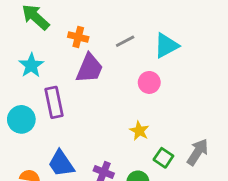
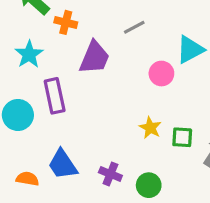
orange cross: (78, 37) -> (66, 22), moved
cyan triangle: (166, 46) -> (190, 50), moved
green square: (163, 158) -> (182, 137), moved, turned -30

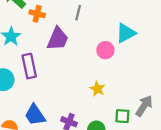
gray line: (134, 27) -> (78, 13), moved, turned -49
green square: (182, 137) -> (122, 116), moved

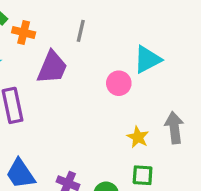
yellow star: (97, 89) -> (138, 137), moved
gray arrow: (144, 106) -> (174, 128), moved, turned -40

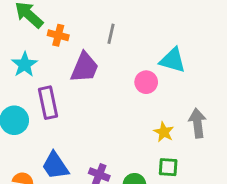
cyan triangle: (147, 59) -> (173, 60), turned 44

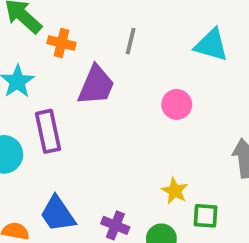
cyan triangle: (173, 60) -> (211, 45), moved
yellow star: (164, 132) -> (175, 191), moved

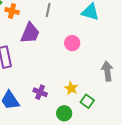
green square: (206, 216) -> (87, 101), turned 32
purple cross: (115, 225) -> (40, 92), moved

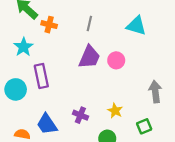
purple trapezoid: (30, 33) -> (89, 57), moved
green square: (87, 101) -> (144, 126), moved, turned 32

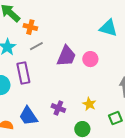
gray line: (89, 23) -> (36, 46), moved, turned 48

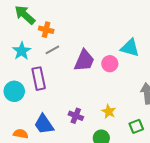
cyan triangle: (108, 28) -> (130, 48), moved

